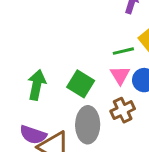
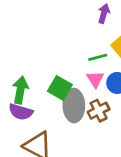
gray ellipse: (88, 125) -> (74, 106), moved
purple semicircle: (33, 135) -> (21, 112), moved

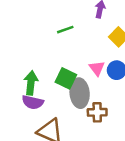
green line: (98, 57) -> (65, 30), moved
brown cross: (99, 111) -> (97, 112), moved, turned 30

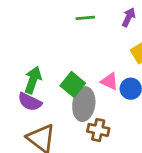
green line: (65, 30) -> (85, 18), moved
pink triangle: (97, 68) -> (109, 81), turned -42

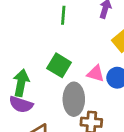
green line: (85, 18) -> (63, 15), turned -72
green square: (73, 84) -> (59, 65), moved

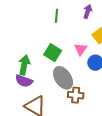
pink triangle: (96, 74) -> (81, 49), moved, turned 48
gray ellipse: (74, 99) -> (63, 78), turned -35

